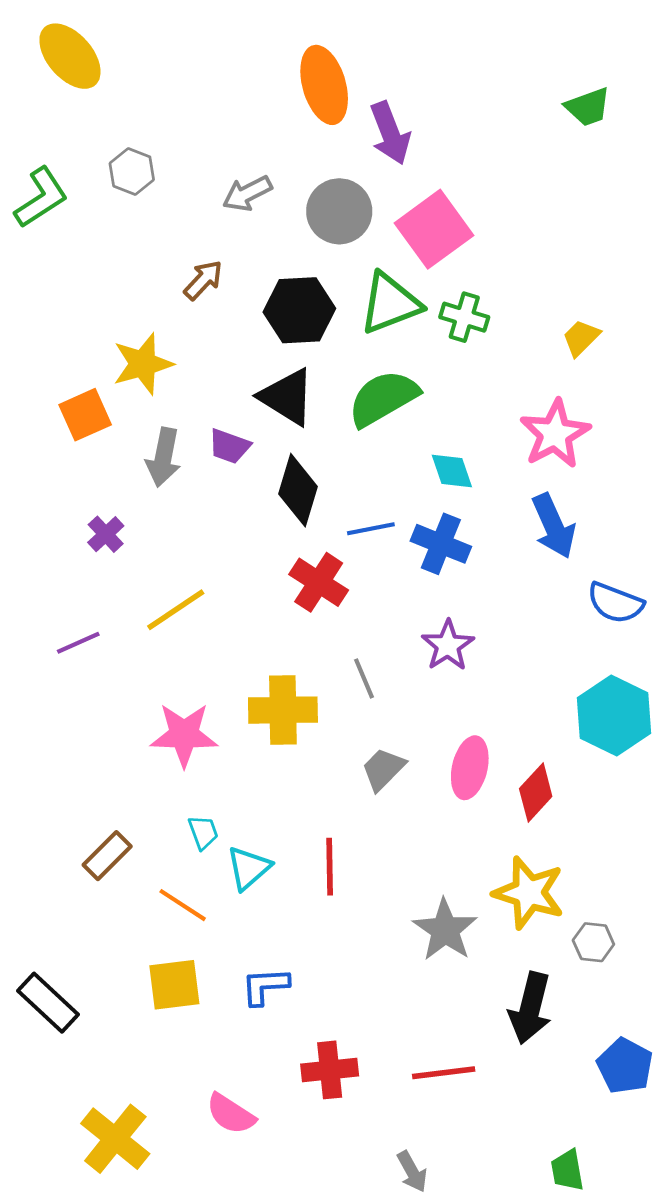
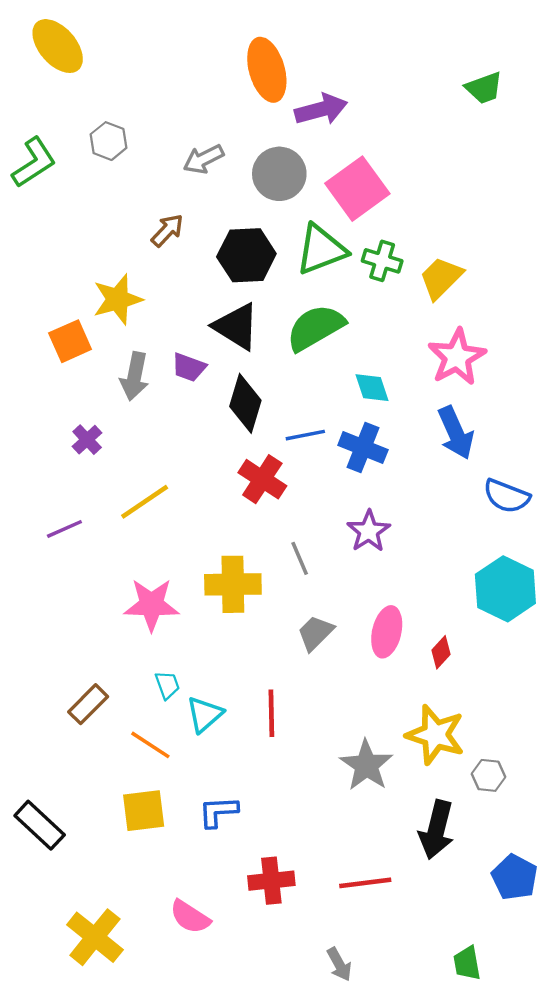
purple arrow: (390, 133) -> (321, 109), turned -84
yellow trapezoid: (581, 338) -> (441, 278), moved, size x1.4
red diamond: (536, 792) -> (441, 652), size x0.7

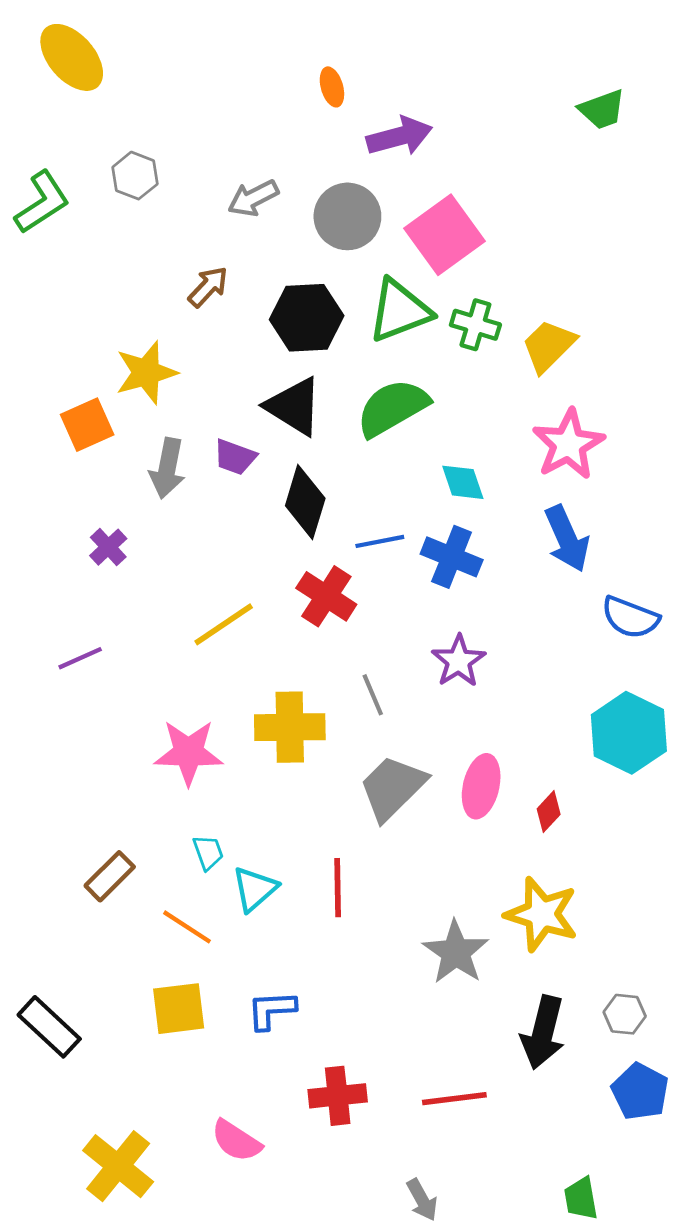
orange ellipse: (267, 70) -> (332, 87), size x0.5
yellow line: (145, 502) -> (224, 624), moved
gray trapezoid: (315, 633) -> (392, 788), size x1.5
gray hexagon: (489, 775) -> (625, 1014), moved

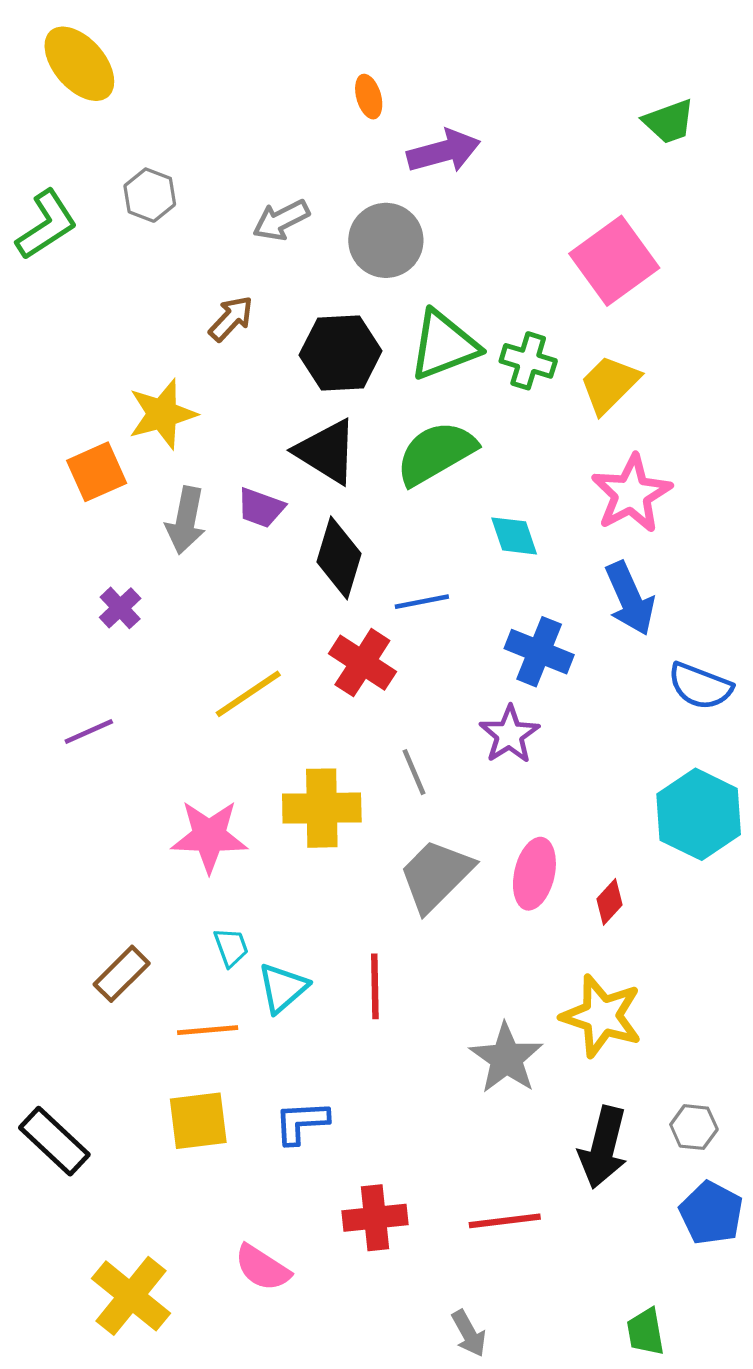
pink square: (445, 235) -> (614, 261), moved
blue cross: (452, 557) -> (539, 652), moved
orange line: (187, 927) -> (208, 1030), turned -38

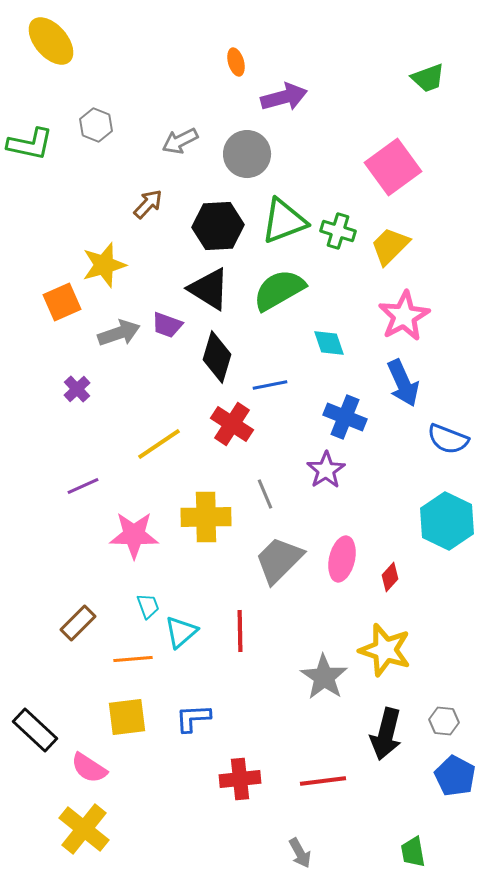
green L-shape: (47, 225) -> (30, 144), turned 45
gray arrow: (186, 520) -> (119, 333), turned -120
purple line: (89, 731) -> (83, 486), moved
pink semicircle: (262, 1268) -> (89, 768), moved

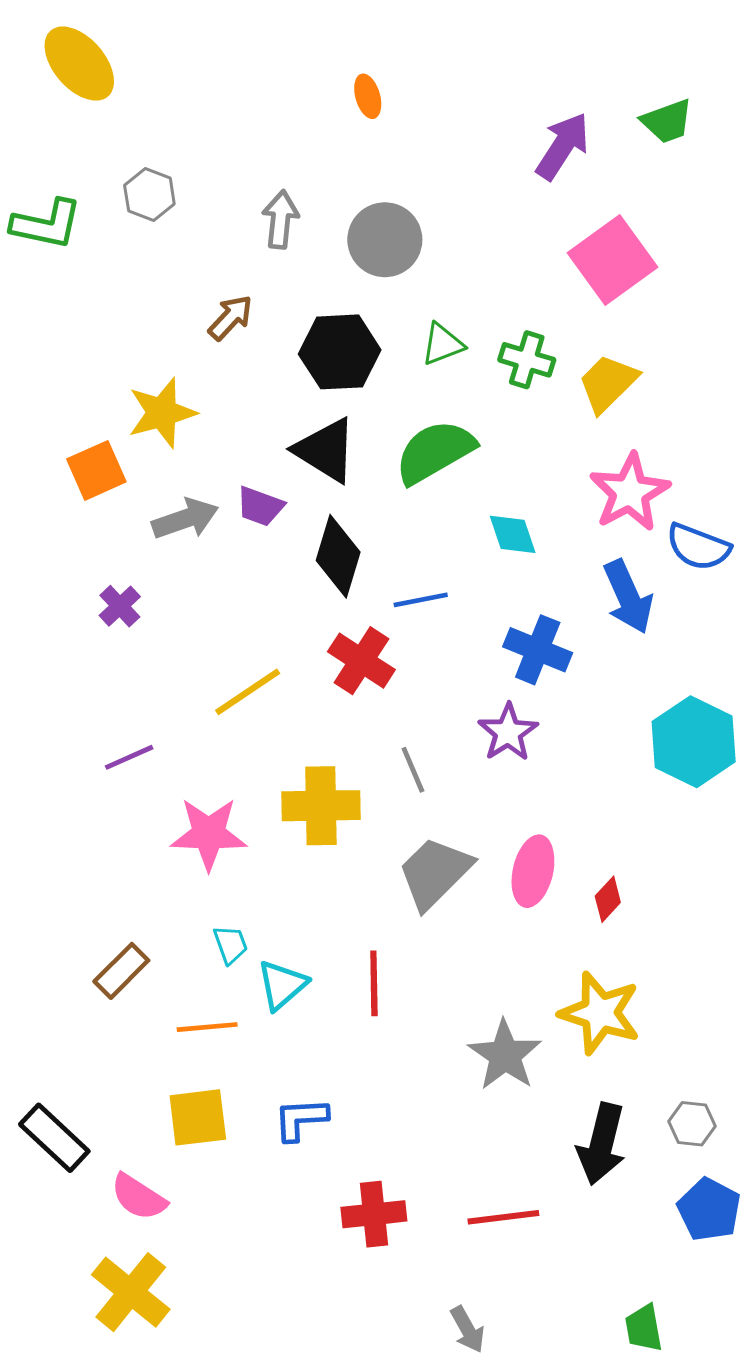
purple arrow: (284, 97) -> (563, 146), moved, turned -42
gray arrow: (180, 141) -> (280, 219), turned 123
green triangle: (284, 221) -> (443, 344), size x0.6
blue semicircle: (448, 439) -> (698, 547), moved
cyan hexagon: (447, 521) -> (694, 742), moved

